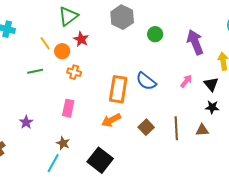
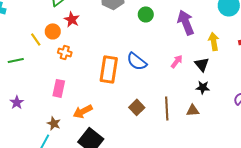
yellow line: (45, 43) -> (36, 39), moved
green line: (35, 71) -> (16, 60), moved
orange arrow: (111, 120) -> (83, 111), moved

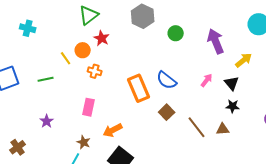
yellow arrow: (214, 41) -> (244, 60), turned 60
orange rectangle: (109, 69) -> (139, 88), turned -32
brown square: (137, 107) -> (167, 112), moved
brown line: (167, 108) -> (197, 127), turned -35

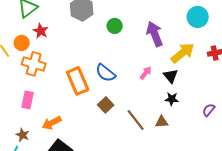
yellow arrow: (244, 60) -> (183, 53), size x1.4
orange cross: (95, 71) -> (34, 64), size x1.6

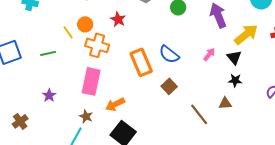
red star: (41, 31) -> (118, 19), moved
pink rectangle: (28, 100) -> (91, 81), size x1.5
brown line: (136, 120) -> (199, 114), moved

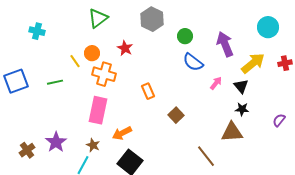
blue semicircle: (169, 54) -> (193, 62), moved
orange rectangle: (141, 62) -> (148, 91), size x0.6
purple star: (49, 95) -> (56, 142), moved, size x1.5
brown triangle: (225, 103) -> (232, 132), size x1.6
brown line: (199, 114) -> (206, 156), moved

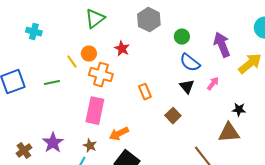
black triangle: (241, 86) -> (187, 87), moved

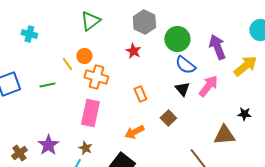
green circle: (182, 37) -> (177, 39), size x1.6
red star: (122, 49) -> (133, 51), moved
pink arrow: (213, 84) -> (208, 86), size x1.6
black star: (239, 110) -> (244, 114), moved
orange arrow: (119, 134) -> (134, 132), moved

